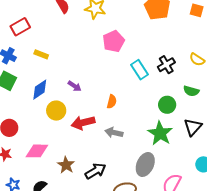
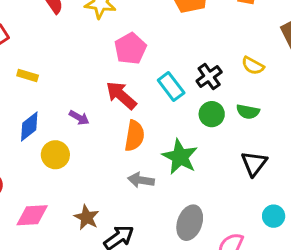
orange semicircle: (112, 102) -> (134, 136), size x1.5
green circle: (167, 105) -> (212, 114), moved
red arrow: (83, 123) -> (121, 95), moved, turned 60
green star: (160, 133) -> (180, 157), moved
brown star: (66, 165) -> (87, 217), moved

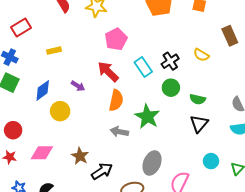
yellow rectangle: (28, 75) -> (54, 51), moved, turned -32
green semicircle: (248, 112) -> (198, 99), moved

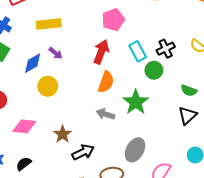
yellow rectangle: (54, 51) -> (49, 24), size x1.6
red arrow: (108, 72) -> (101, 52), turned 60
purple arrow: (78, 86) -> (56, 53), moved
green circle: (171, 88) -> (154, 70), moved

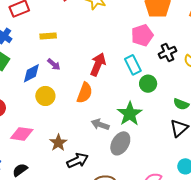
pink pentagon: (113, 20) -> (142, 35), moved
yellow rectangle: (49, 24) -> (48, 36), size x0.7
black cross: (166, 49) -> (167, 52), moved
orange semicircle: (106, 82) -> (85, 93), moved
gray ellipse: (135, 150) -> (120, 143), moved

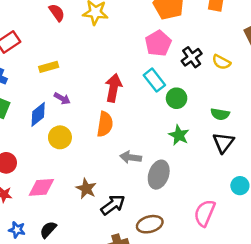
green star: (130, 114) -> (179, 135), moved, size x0.7

